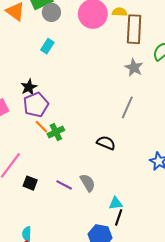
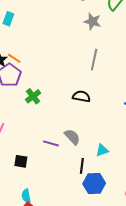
orange line: (41, 127) -> (14, 58), moved
black square: (30, 183) -> (21, 161), moved
black line: (119, 217) -> (82, 166), moved

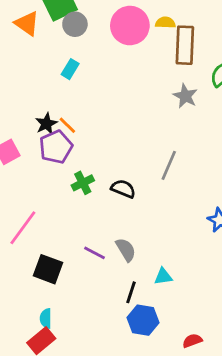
gray line: (94, 60) -> (169, 165), moved
black semicircle: (81, 96) -> (123, 189), moved
black square: (21, 161) -> (48, 269), size x1.5

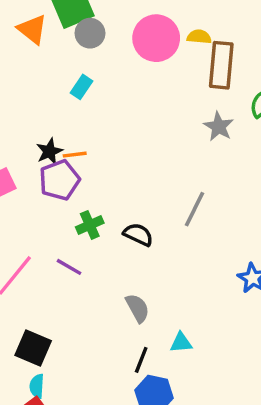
orange line: (67, 125) -> (75, 155), turned -54
purple line: (94, 253) -> (69, 267), moved
black square: (48, 269) -> (33, 348), moved

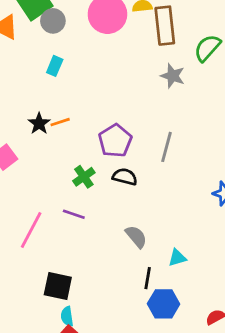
purple pentagon: (59, 180) -> (115, 141), moved

